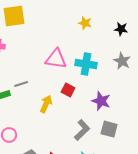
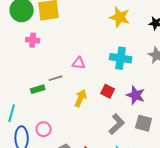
yellow star: (85, 23) -> (120, 17), size x1.5
pink triangle: (56, 59) -> (79, 63), moved, size x0.6
red square: (68, 90) -> (108, 91), moved

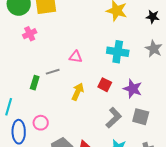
pink cross: (33, 40) -> (30, 34), turned -32
green rectangle: (38, 89) -> (35, 83), turned -56

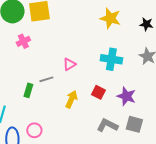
pink triangle: (76, 57) -> (69, 64), turned -40
gray L-shape: (114, 118) -> (107, 125), turned -110

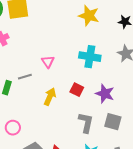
pink triangle: (69, 64) -> (48, 62), turned -32
gray L-shape: (107, 125) -> (86, 123), turned 75

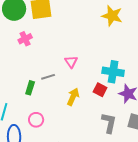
cyan cross: (90, 57) -> (113, 72), moved
pink circle: (13, 128) -> (36, 120), moved

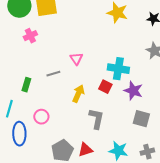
green rectangle: (30, 88) -> (26, 85), moved
gray L-shape: (109, 123) -> (96, 119), moved

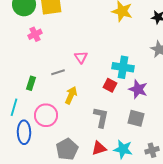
yellow arrow: (78, 94) -> (71, 95), moved
pink circle: (41, 117) -> (46, 115), size x1.5
gray square: (141, 119) -> (136, 118), moved
red triangle: (85, 150) -> (99, 148), moved

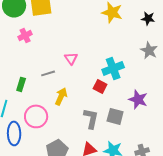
cyan cross: (123, 67) -> (113, 68), turned -30
purple star: (138, 89) -> (138, 99), moved
gray square: (136, 118) -> (115, 116), moved

